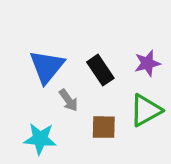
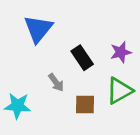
blue triangle: (47, 67) -> (38, 29), moved
cyan star: (40, 139) -> (18, 106), moved

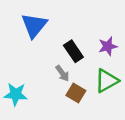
gray arrow: (56, 82) -> (62, 73), moved
brown square: (85, 104) -> (76, 93), turned 30

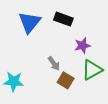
purple star: (108, 46) -> (82, 46), moved
black rectangle: (73, 51) -> (63, 19), moved, turned -36

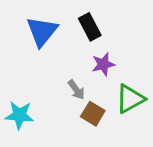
black rectangle: (63, 19) -> (90, 27), turned 42
purple star: (82, 46) -> (103, 64), moved

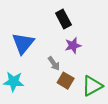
blue triangle: (42, 31) -> (23, 43), moved
green triangle: (130, 99) -> (92, 86), moved

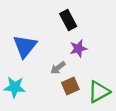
gray arrow: (54, 64) -> (58, 68), turned 88
brown square: (66, 81) -> (70, 86), turned 35

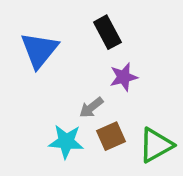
blue triangle: (25, 46) -> (39, 50), moved
cyan star: (15, 87) -> (66, 142), moved

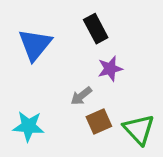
cyan star: (66, 142) -> (29, 126), moved
green triangle: (156, 145) -> (139, 129), turned -44

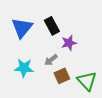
black rectangle: (96, 29) -> (52, 26), moved
cyan star: (29, 126) -> (24, 68), moved

